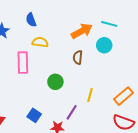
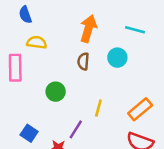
cyan line: (109, 24) -> (135, 30), moved
orange arrow: (82, 31) -> (88, 29), turned -45
cyan circle: (104, 45) -> (117, 58), moved

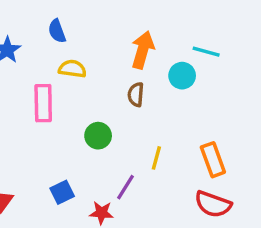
cyan circle: (117, 58) -> (182, 76), moved
orange rectangle: (140, 109) -> (213, 160), turned -70
blue square: (29, 133) -> (62, 192), turned 30

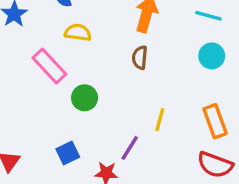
cyan circle: (182, 76) -> (212, 56), moved
pink rectangle: (43, 103) -> (49, 66), turned -42
green circle: (98, 136) -> (85, 98), moved

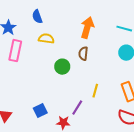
pink rectangle: (49, 66) -> (15, 51), moved, turned 55
green circle: (85, 98) -> (62, 67), moved

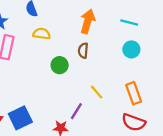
yellow line: (95, 91) -> (97, 92), turned -56
blue square: (40, 111) -> (20, 118), moved, size x1.5

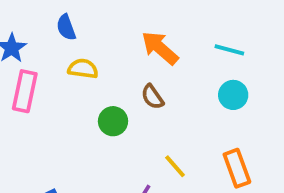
orange arrow: (88, 21) -> (160, 48), turned -65
brown semicircle: (83, 51) -> (152, 97), turned -40

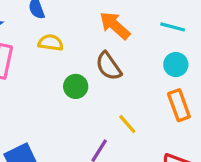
brown semicircle: (152, 97) -> (109, 66), size x1.4
orange rectangle: (237, 168) -> (179, 105), moved

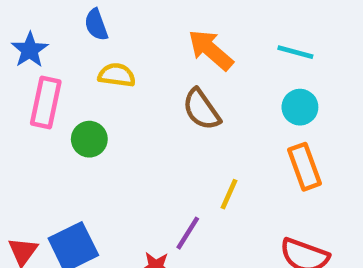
green circle: (76, 86) -> (89, 139), moved
yellow line: (127, 124) -> (229, 194), turned 65

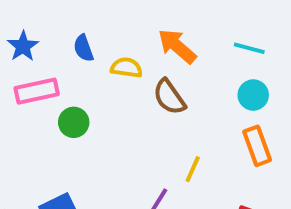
blue semicircle: (96, 25) -> (83, 48), moved
yellow semicircle: (117, 75) -> (126, 68), moved
pink rectangle: (46, 103) -> (37, 91), turned 66

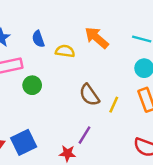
brown semicircle: (169, 97) -> (89, 95), moved
yellow line: (193, 169) -> (114, 105), moved

